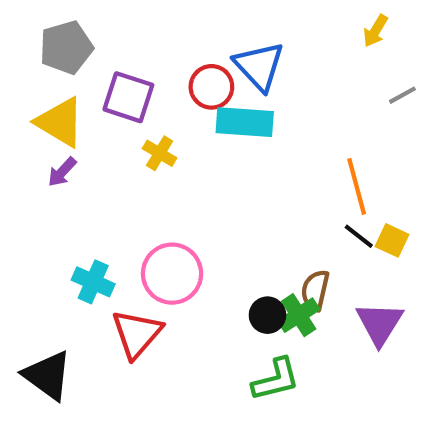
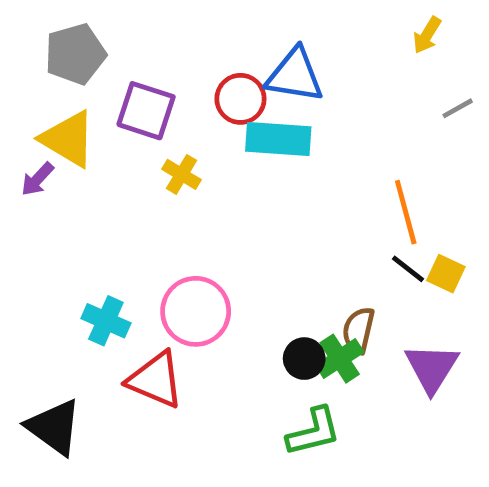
blue triangle: (259, 66) -> (295, 75), turned -38
purple arrow: (62, 172) -> (37, 179), moved
red triangle: (137, 334) -> (155, 380), turned -48

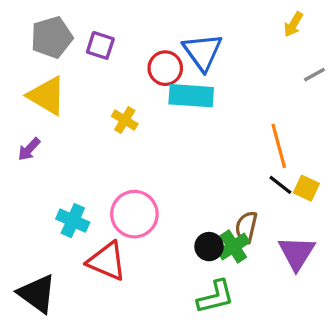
blue triangle: (295, 75) -> (203, 52), turned 45
purple square: (146, 111) -> (100, 45), moved, size x0.7
purple arrow: (37, 179) -> (29, 149), moved

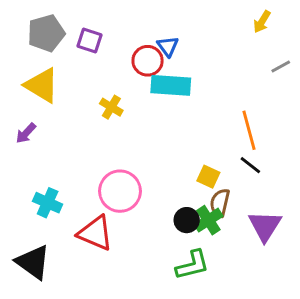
blue triangle: (203, 52) -> (168, 46), moved, size x0.6
yellow square: (306, 188) -> (208, 177), moved
cyan cross: (73, 221) -> (48, 203), moved

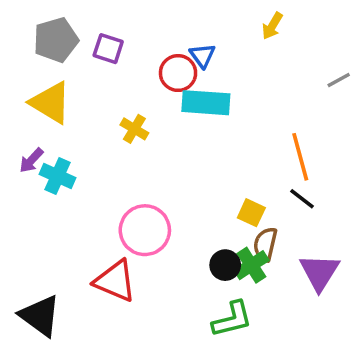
yellow arrow: (262, 22) -> (272, 26), moved
cyan cross: (48, 203) -> (58, 176), moved

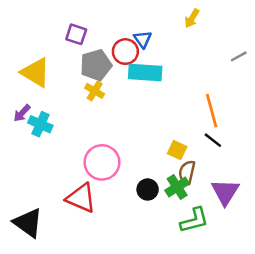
gray pentagon: (56, 40) -> (96, 65), moved
black circle: (225, 265) -> (148, 189), moved
green L-shape: (232, 319) -> (194, 220), moved

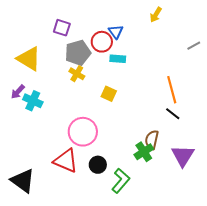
cyan rectangle: (145, 72) -> (118, 59), size x0.6
yellow square: (177, 150) -> (109, 94), moved
black circle: (148, 189) -> (98, 165), moved
green L-shape: (194, 220) -> (121, 181), moved, turned -35

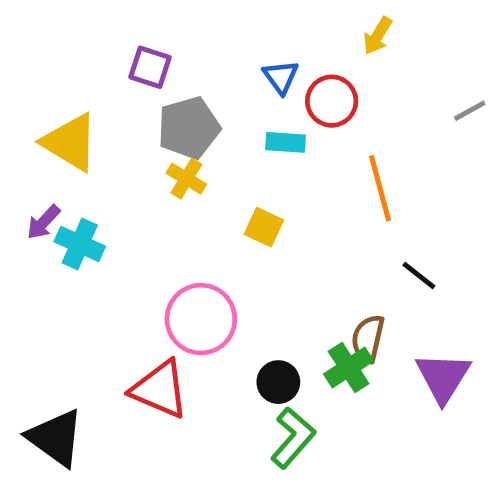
red circle: (102, 42) -> (332, 101), moved
orange line: (172, 90) -> (380, 188), moved
black circle: (98, 165) -> (278, 382), moved

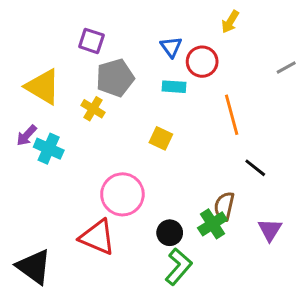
yellow cross: (186, 179) -> (93, 109), moved
purple triangle: (443, 377) -> (270, 230), size x0.7

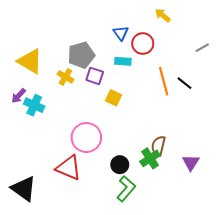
yellow arrow: (230, 22) -> (163, 15), turned 98
purple square: (91, 41) -> (95, 76), moved
black line: (255, 168) -> (185, 83), moved

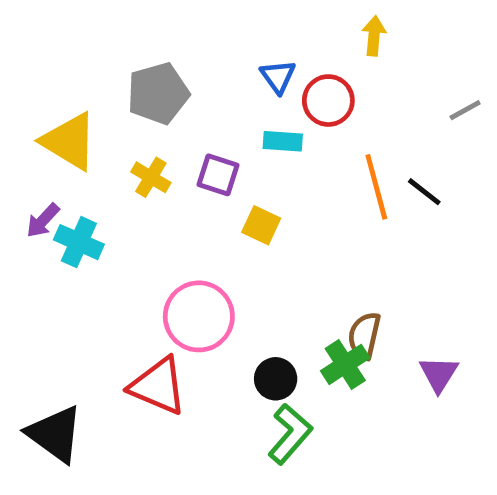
yellow arrow: (163, 15) -> (374, 36), turned 56
gray pentagon: (81, 55) -> (158, 93), moved

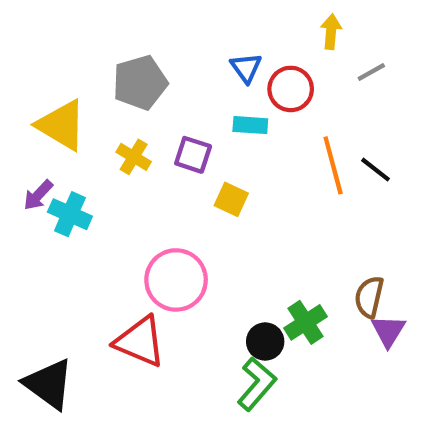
gray line: (465, 110) -> (371, 72), moved
brown semicircle: (364, 336) -> (369, 297), moved
black circle: (276, 379) -> (265, 342), moved

